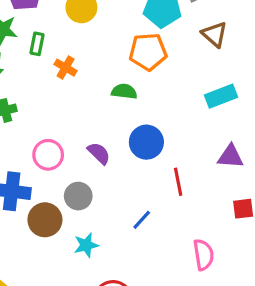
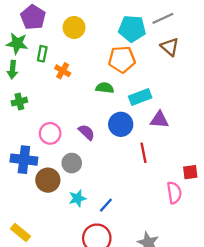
cyan rectangle: (221, 96) -> (140, 97), moved
purple triangle: (230, 156) -> (159, 120), moved
blue line: (142, 220) -> (106, 205), moved
pink semicircle: (204, 255) -> (174, 193), moved

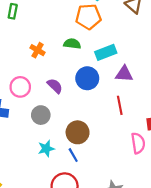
orange cross: (63, 71) -> (38, 50), moved
red line: (144, 153) -> (120, 105), moved
brown circle: (48, 180) -> (78, 132), moved
blue line: (106, 205) -> (73, 155), turned -72

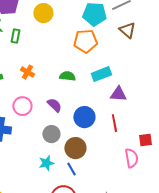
green semicircle: (72, 44) -> (67, 76), moved
orange cross: (38, 50) -> (27, 72), moved
blue circle: (87, 78) -> (84, 117), moved
gray circle: (41, 115) -> (51, 134), moved

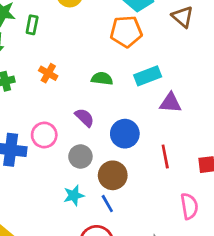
pink circle: (22, 106) -> (44, 135), moved
red line: (114, 123) -> (165, 156), moved
pink semicircle: (131, 158) -> (189, 206), moved

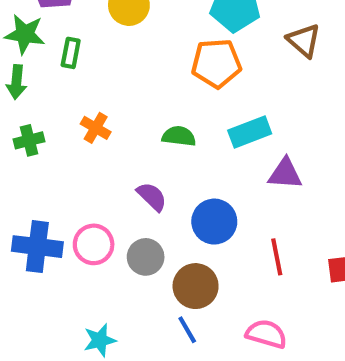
pink circle: (44, 135) -> (94, 244), moved
cyan star: (74, 195) -> (100, 340), moved
pink semicircle: (189, 206) -> (266, 334), moved, turned -65

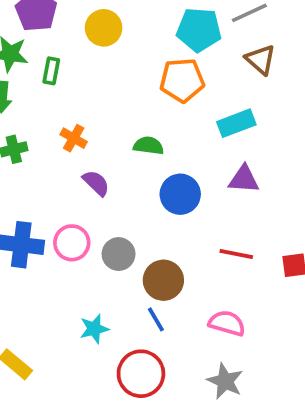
cyan rectangle: (250, 132) -> (236, 123), moved
purple semicircle: (152, 197) -> (96, 183), moved
blue circle: (214, 222) -> (180, 194), moved
red line: (277, 257) -> (236, 254), turned -68
cyan star: (100, 340) -> (94, 329), moved

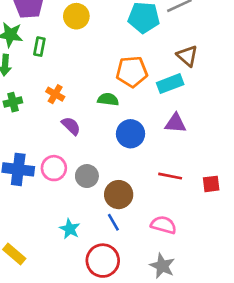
brown triangle: (261, 60) -> (187, 56), moved
orange pentagon: (182, 80) -> (132, 72), moved
cyan star: (94, 329) -> (70, 229), turned -30

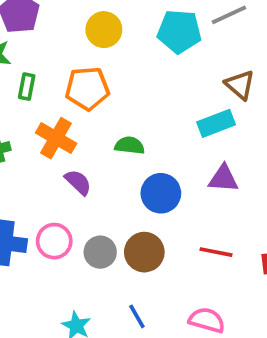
yellow circle: (76, 16) -> (104, 30), moved
green rectangle: (39, 47) -> (27, 87), moved
orange pentagon: (132, 72) -> (87, 88), moved
orange cross: (55, 94) -> (56, 138), size x1.5
brown circle: (119, 195) -> (144, 252), moved

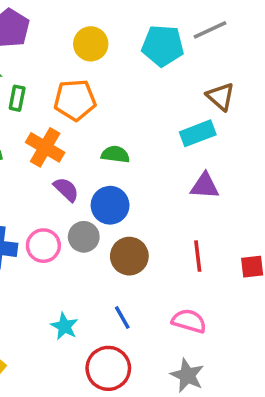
blue circle: (161, 193) -> (110, 205), moved
gray circle: (100, 252) -> (84, 237), moved
red line: (216, 252) -> (198, 256), turned 72

